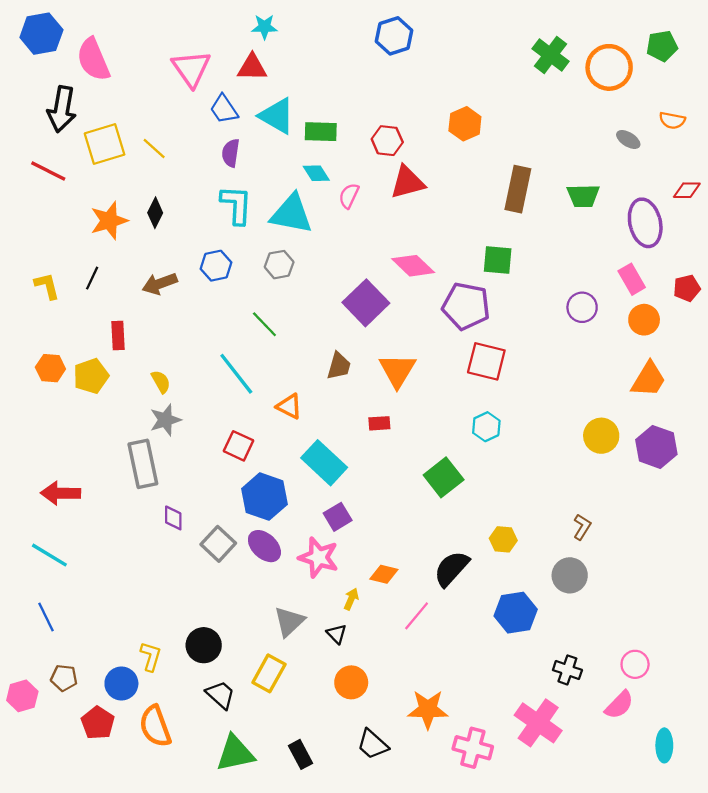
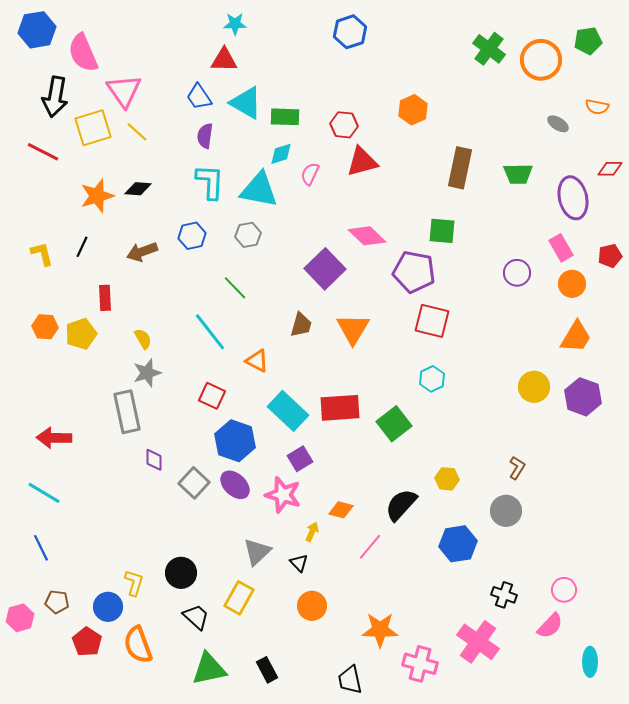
pink triangle: (191, 69) -> (124, 91), moved
cyan diamond: (316, 173) -> (281, 154), turned -75
black diamond: (155, 213) -> (138, 189), turned 68
red rectangle: (379, 423) -> (340, 408), moved, size x2.0
black trapezoid: (373, 744) -> (350, 680), moved, turned 36

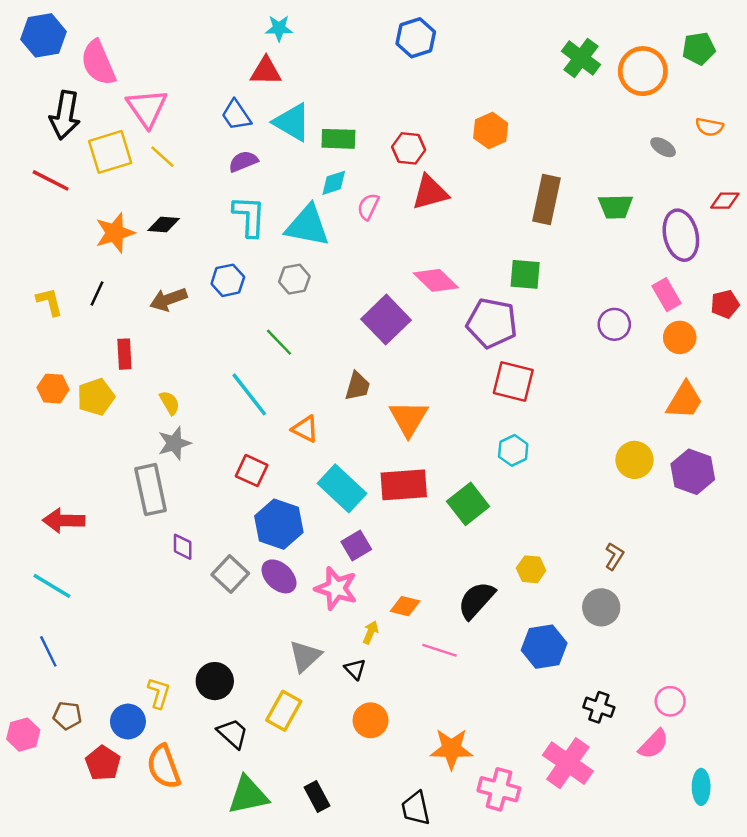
purple semicircle: (205, 136) -> (243, 161), turned 60
orange triangle: (353, 329) -> (409, 418), moved
pink line: (370, 547) -> (439, 650), turned 68

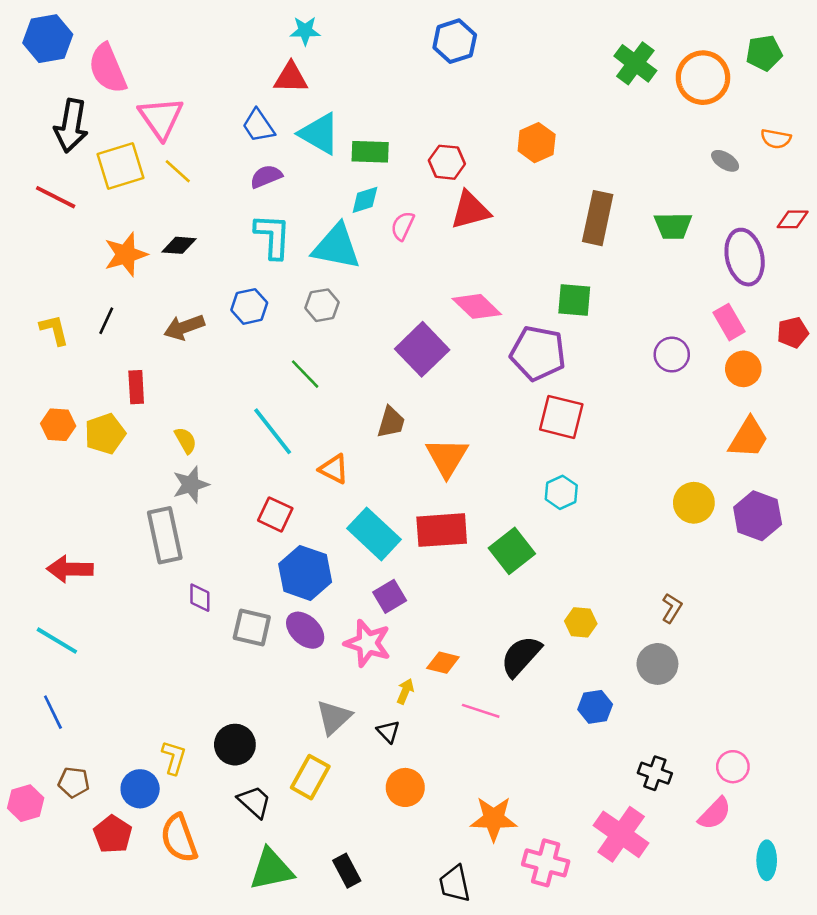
gray square: (230, 574) -> (252, 628), turned -30
blue hexagon: (544, 647) -> (595, 707), size x0.7

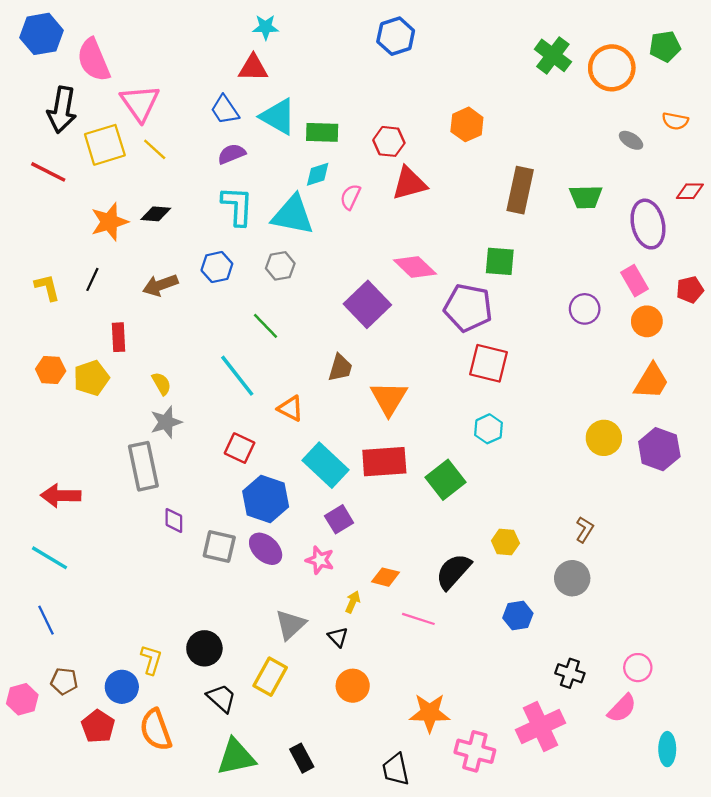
pink star: (368, 643) -> (320, 560), size x0.7
pink cross: (621, 834) -> (541, 726), turned 30

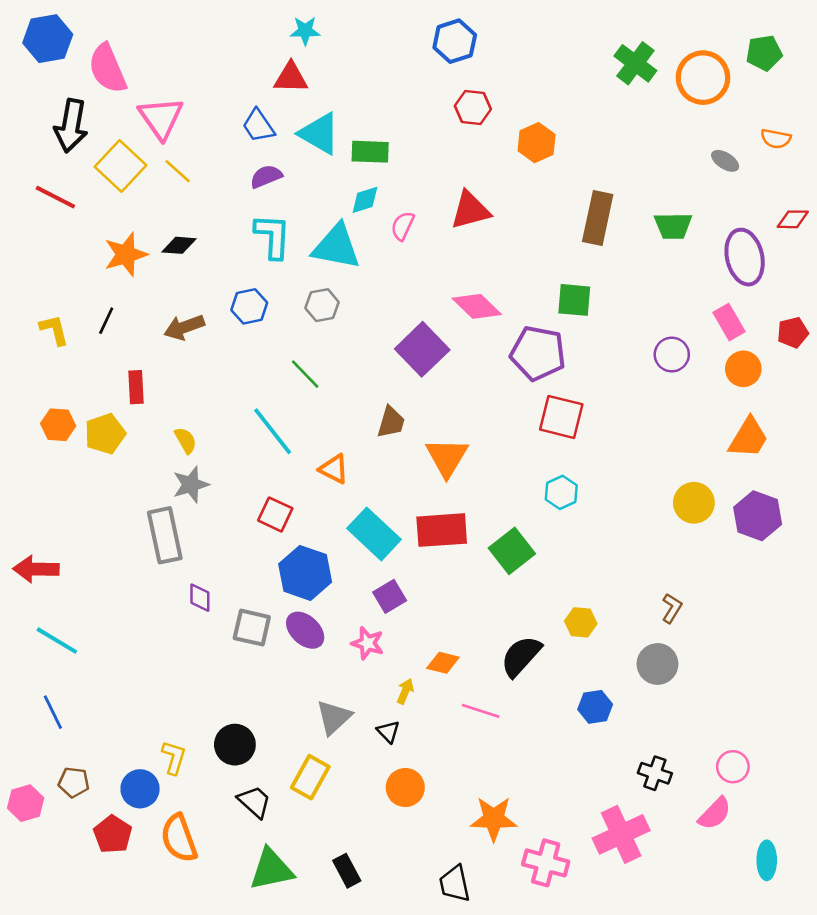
red hexagon: (389, 141) -> (473, 107), moved
yellow square: (105, 145) -> (121, 166), turned -30
red arrow: (61, 496) -> (36, 569), moved

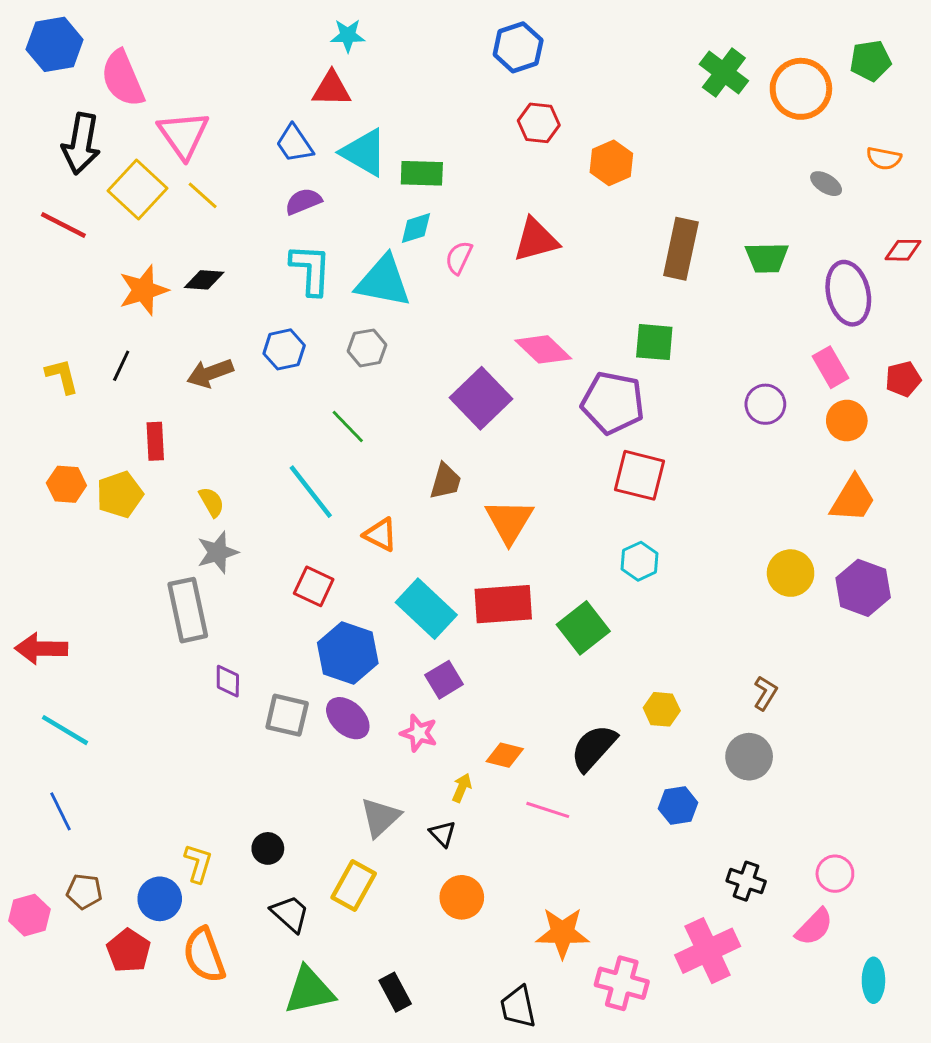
black circle: (235, 745) -> (268, 848), size x0.7

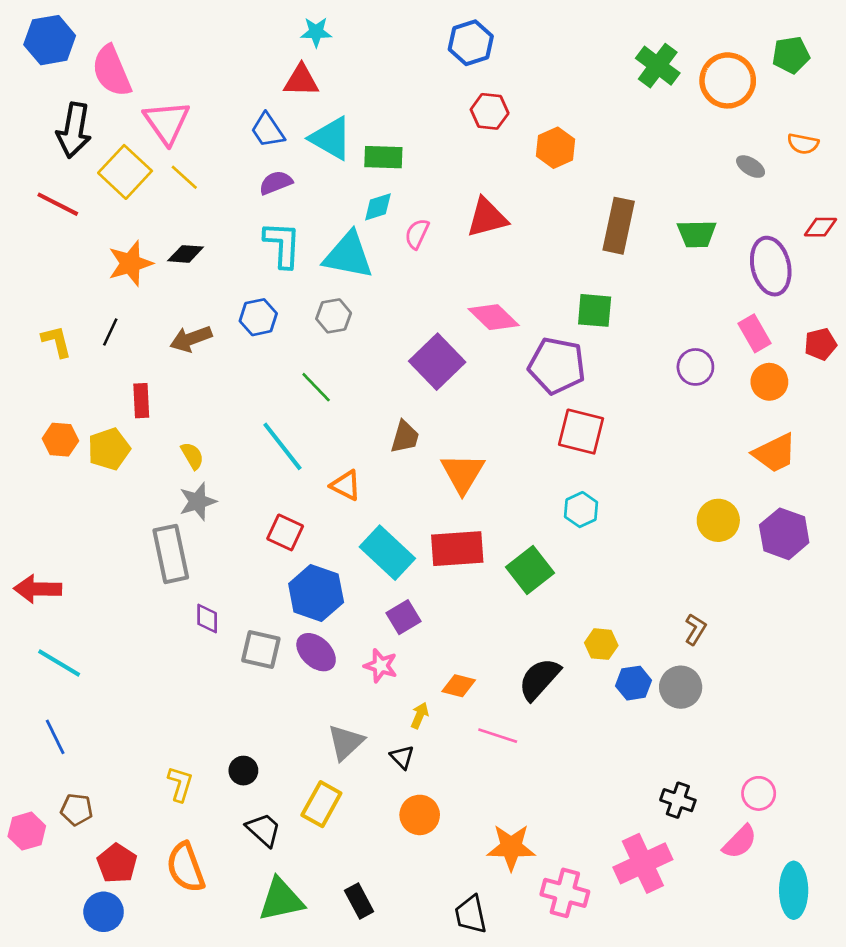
orange trapezoid: (853, 499) -> (775, 453), turned 33
blue hexagon: (678, 806) -> (634, 683), moved
blue circle: (160, 899) -> (104, 912), moved
cyan ellipse: (873, 980) -> (794, 890), size x1.4

